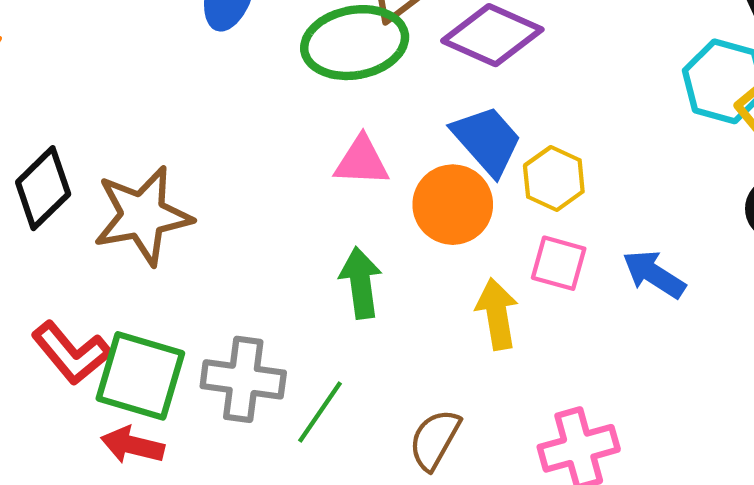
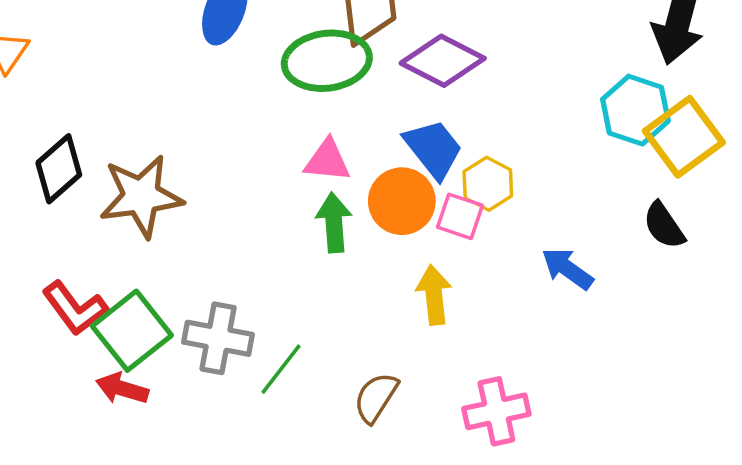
pink square: (559, 263) -> (460, 216), moved
green arrow: (361, 283) -> (334, 222), moved
green square: (140, 376) -> (132, 331), turned 32

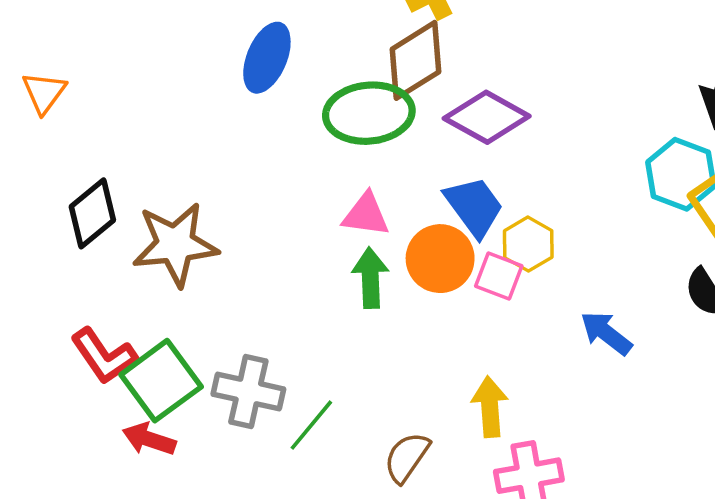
yellow arrow: (434, 295) -> (490, 407), moved

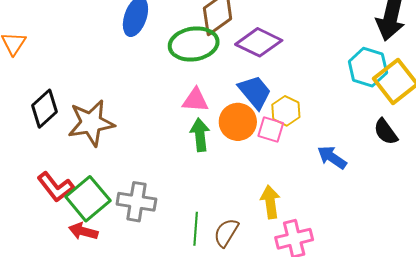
green line: (311, 425) -> (196, 229), moved, turned -32

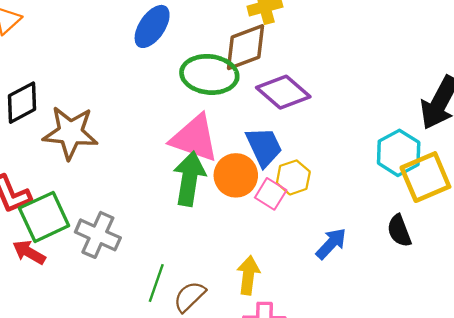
pink triangle: (195, 100) -> (195, 138), size x1.6
green arrow: (200, 135) -> (189, 179), size x1.4
blue arrow: (332, 157) -> (331, 244), turned 84

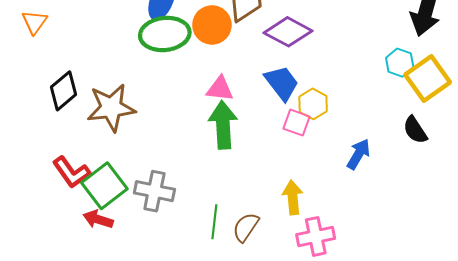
green ellipse: (209, 74) -> (165, 34), moved
pink triangle: (195, 138) -> (220, 89), size x0.6
cyan hexagon: (399, 153) -> (400, 63), size x0.7
orange circle: (236, 175) -> (212, 25), moved

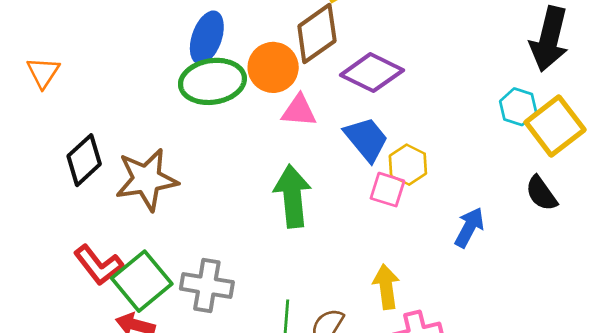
pink triangle: (220, 89) -> (299, 111), moved

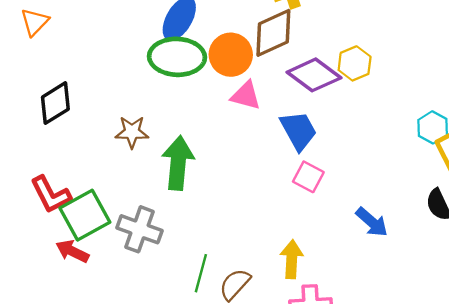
yellow hexagon: (408, 165) -> (355, 63), moved
brown star: (147, 180) -> (132, 132), moved, size x0.6
green arrow: (292, 196) -> (178, 163), moved
blue arrow: (469, 227) -> (372, 222), turned 92

